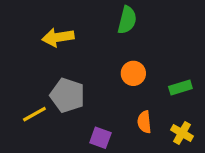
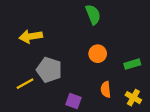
green semicircle: (127, 20) -> (93, 14), turned -36
yellow arrow: (58, 37) -> (31, 36), moved

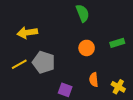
green rectangle: (132, 64) -> (117, 43), moved
yellow line: (25, 84) -> (19, 64), moved

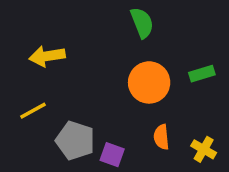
orange circle: (87, 48) -> (149, 82), size x1.5
gray pentagon: (44, 62) -> (75, 141), moved

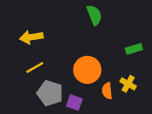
orange circle: (149, 82) -> (87, 70), moved
yellow line: (33, 111) -> (35, 68), moved
yellow cross: (204, 149) -> (128, 84), moved

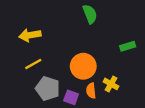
yellow cross: (128, 84) -> (111, 84), moved
orange semicircle: (107, 91) -> (91, 91), moved

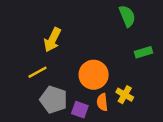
green semicircle: (90, 14) -> (127, 16), moved
yellow arrow: (30, 35) -> (52, 40), moved, turned -55

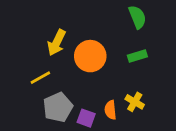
green rectangle: (143, 52) -> (137, 56), moved
orange circle: (94, 75) -> (90, 56), moved
gray pentagon: (54, 100) -> (58, 107), turned 30

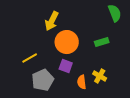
green semicircle: (137, 17) -> (115, 13), moved
yellow arrow: (57, 43) -> (52, 21), moved
purple square: (86, 118) -> (66, 66), moved

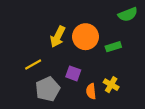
green semicircle: (115, 13) -> (128, 14), turned 90
yellow arrow: (52, 21) -> (58, 37), moved
orange circle: (67, 42) -> (85, 37), moved

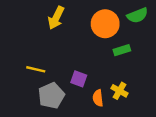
yellow arrow: (58, 37) -> (56, 18), moved
orange circle: (85, 37) -> (105, 24), moved
yellow line: (33, 65) -> (36, 69), turned 42

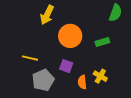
green semicircle: (137, 15) -> (115, 13), turned -48
orange circle: (105, 24) -> (70, 36), moved

